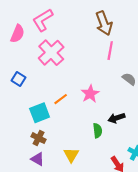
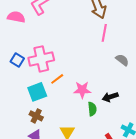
pink semicircle: (17, 34) -> (16, 17), turned -102
pink cross: (51, 53) -> (41, 59), moved, turned 30
pink star: (90, 94) -> (82, 90), moved, turned 30

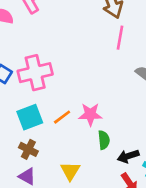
orange line: (57, 79) -> (62, 117), moved
black arrow: (110, 97) -> (128, 156), moved

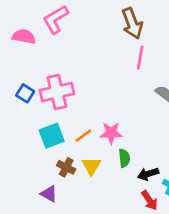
brown cross: (28, 149) -> (66, 167), moved
yellow triangle: (70, 171) -> (91, 166), moved

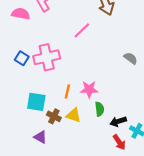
pink line: (140, 58) -> (82, 30), moved, turned 36
cyan square: (52, 136) -> (36, 102), moved, turned 30
orange line: (83, 136) -> (67, 91), turned -40
yellow triangle: (91, 166) -> (74, 115), turned -42

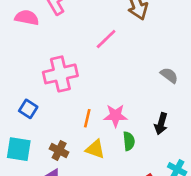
blue square: (22, 58) -> (28, 109), moved
cyan square: (36, 102) -> (19, 149), moved
brown cross: (54, 116) -> (59, 151), moved
black arrow: (118, 122) -> (161, 124), moved, turned -56

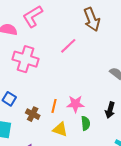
pink cross: (60, 74) -> (26, 59), moved, turned 30
brown cross: (59, 151) -> (33, 114), moved

